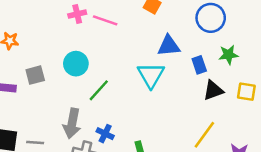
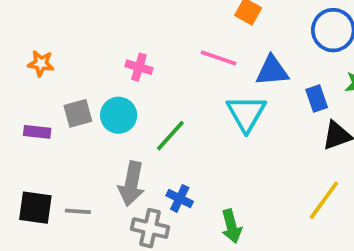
pink cross: (77, 14) -> (139, 67), moved, turned 30
pink line: (105, 20) -> (218, 58), moved
cyan circle: (76, 64) -> (119, 115), moved

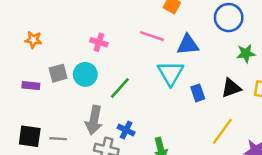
blue rectangle: (317, 99) -> (198, 93), moved

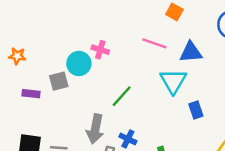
orange star: (33, 40) -> (17, 56), moved
cyan circle: (85, 74) -> (79, 63), moved
blue rectangle: (198, 93) -> (196, 110), moved

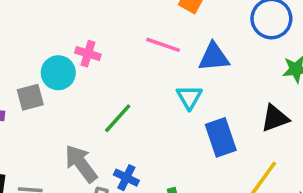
cyan triangle: (173, 81) -> (189, 97), size x0.7
blue rectangle: (196, 110) -> (221, 137), size x1.5
gray arrow: (95, 129) -> (81, 164), turned 132

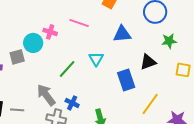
pink line: (163, 45) -> (79, 23), moved
cyan triangle: (189, 97) -> (96, 59), moved
black triangle: (275, 118) -> (148, 62), moved

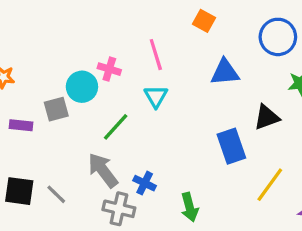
pink line: (79, 23) -> (156, 55), turned 54
cyan triangle: (96, 59) -> (156, 96), moved
green line: (67, 69) -> (116, 127), moved
gray line: (17, 110) -> (56, 194), turned 40

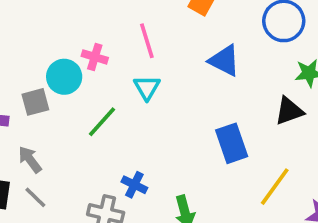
blue triangle: (225, 72) -> (224, 61), turned 32
black triangle: (267, 117) -> (289, 111), moved
gray arrow: (103, 170) -> (30, 160), moved, size x0.7

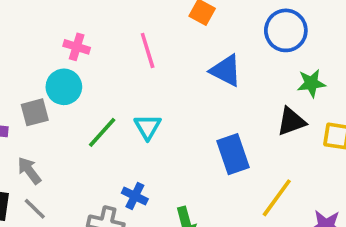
pink cross: (95, 57) -> (77, 47), moved
cyan triangle: (147, 88) -> (148, 127), moved

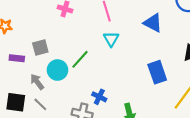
cyan circle: (64, 87) -> (57, 70), moved
cyan triangle: (148, 127) -> (111, 39), moved

